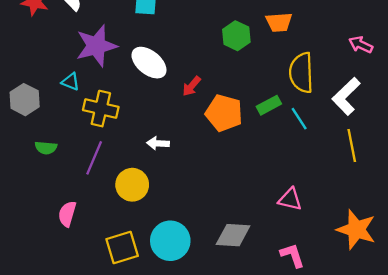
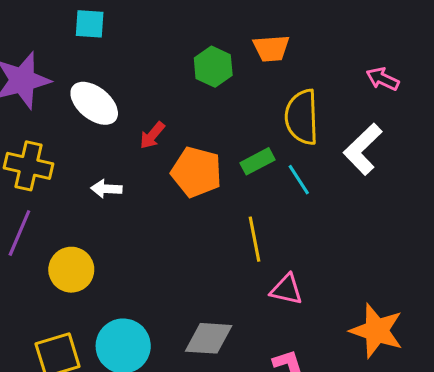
white arrow: (158, 143) -> (106, 189), moved
yellow line: (352, 146) -> (254, 239), moved

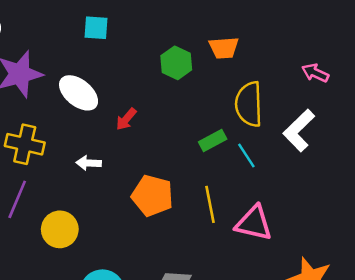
cyan square: (90, 24) -> (96, 28), moved
orange pentagon: (196, 172) -> (152, 196), moved
pink triangle: (286, 289) -> (254, 223), moved, size x1.4

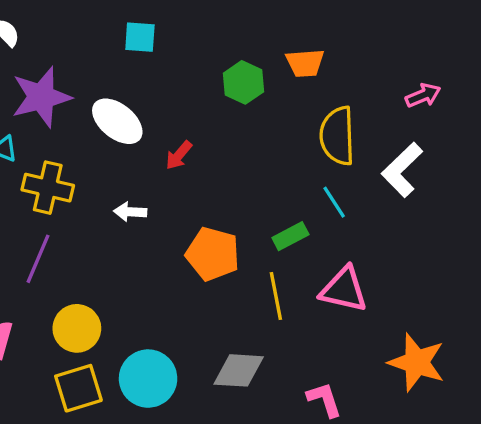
pink arrow: (315, 73) -> (423, 95), turned 132
green rectangle: (213, 140) -> (290, 236), moved
yellow line: (210, 204) -> (276, 296), moved
yellow circle: (60, 229) -> (77, 328), moved

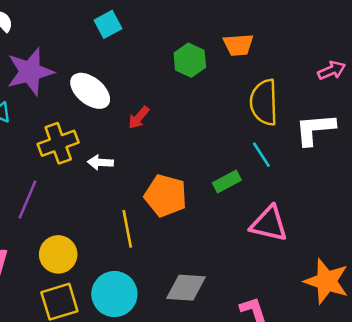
cyan square: (140, 37) -> (108, 24), turned -32
white L-shape: (402, 170) -> (315, 129), turned 39
yellow cross: (48, 188) -> (58, 143), moved, turned -33
yellow line: (276, 296) -> (127, 229), moved

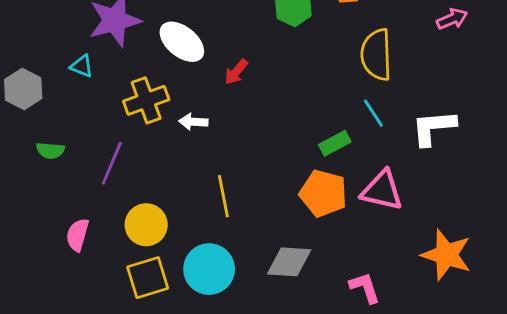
white L-shape: (315, 129) -> (433, 128), moved
orange pentagon: (166, 196) -> (323, 193), moved

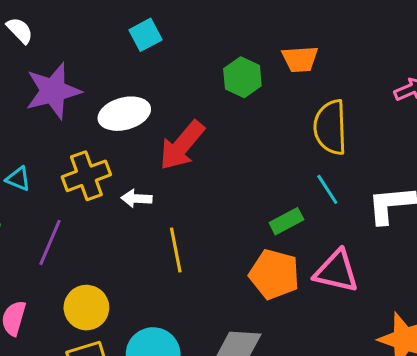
white ellipse: (182, 42) -> (124, 114), turned -54
cyan triangle: (82, 66) -> (18, 179), moved
red arrow: (236, 72) -> (182, 145), size x1.8
yellow line: (223, 196) -> (176, 250), moved

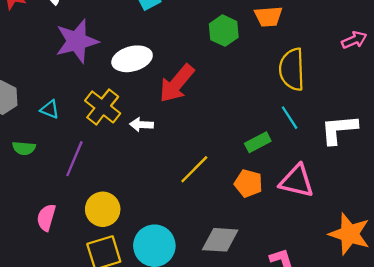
yellow cross: (86, 176) -> (103, 107), turned -32
yellow line: (176, 250) -> (194, 169), moved, turned 56
orange pentagon: (274, 274) -> (248, 183), size x0.7

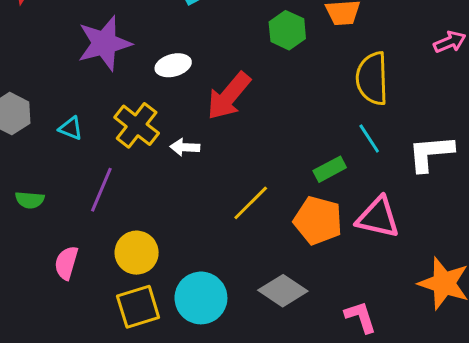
white ellipse: (132, 59) -> (173, 65), size x0.7
green semicircle: (24, 148) -> (30, 200), moved
orange pentagon: (248, 183) -> (318, 220), size x1.4
gray diamond: (220, 240) -> (283, 291), turned 30

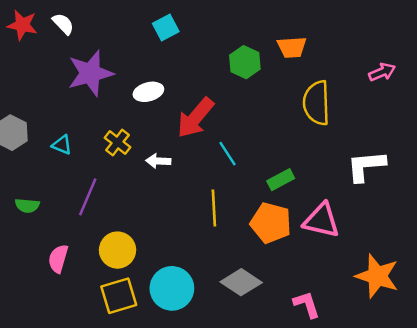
yellow cross: (137, 125) -> (118, 142), size x0.7
cyan line: (369, 138) -> (228, 154), moved
yellow line: (251, 203) -> (214, 208), turned -48

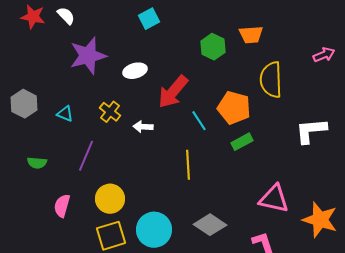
pink triangle: (321, 220) -> (274, 199), moved
orange pentagon: (271, 223) -> (234, 108), moved

